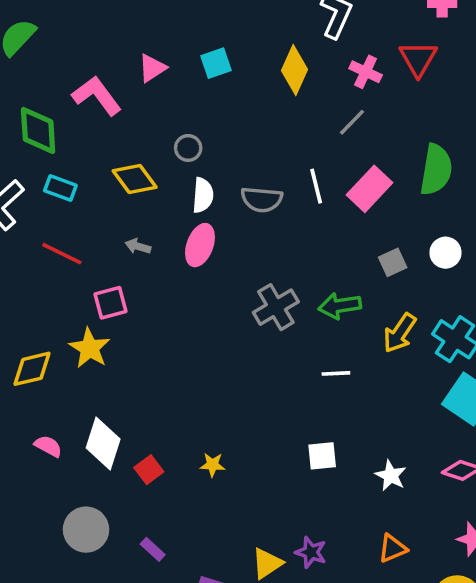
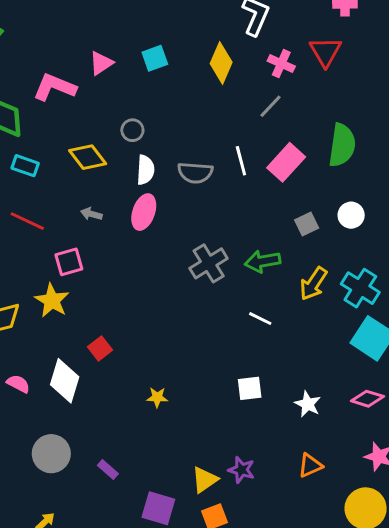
pink L-shape: (97, 96) -> (55, 87), turned -30
white line: (336, 373) -> (260, 319), turned 30
red square: (149, 470) -> (100, 348), moved

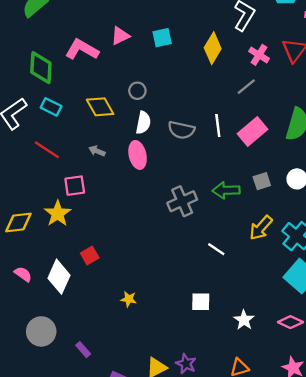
pink ellipse: (144, 212) -> (138, 155), turned -40
green arrow: (263, 261) -> (226, 190), moved

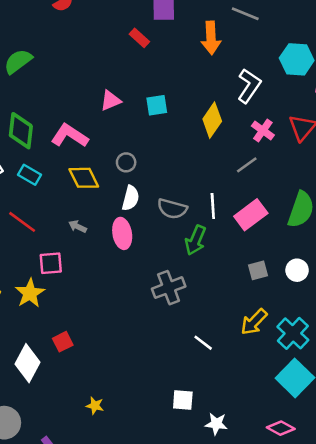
pink L-shape: (82, 50) -> (70, 136), moved
green arrow: (226, 190) -> (195, 240), moved, turned -68
yellow star: (129, 299) -> (95, 406), moved
white star: (244, 320) -> (216, 424), moved, turned -30

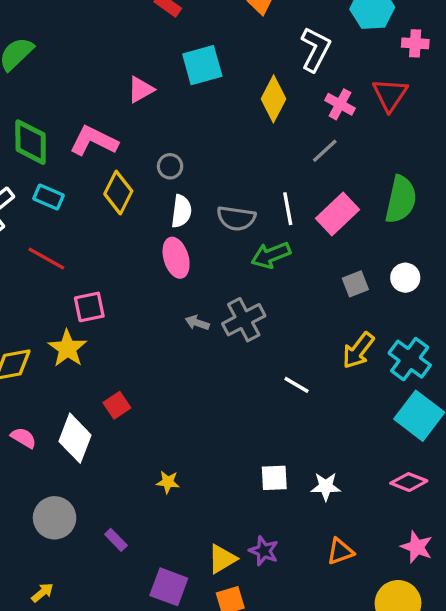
cyan square: (157, 105) -> (202, 65), moved, size x1.4
yellow diamond: (84, 178) -> (118, 193), turned 60
gray arrow: (78, 226) -> (197, 323), moved
green arrow: (195, 240) -> (271, 255), turned 52
white square: (183, 400) -> (274, 478), moved

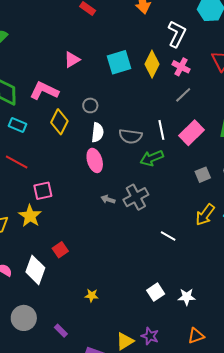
cyan square: (202, 65) -> (119, 62), moved
pink cross: (340, 104) -> (181, 67), moved
white square: (274, 478) -> (156, 292), turned -30

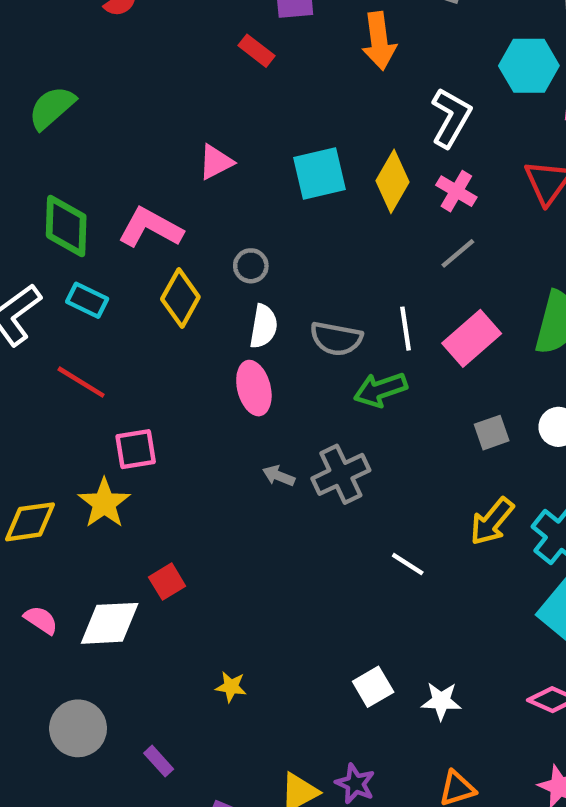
white diamond: (35, 270) -> (110, 623), turned 64

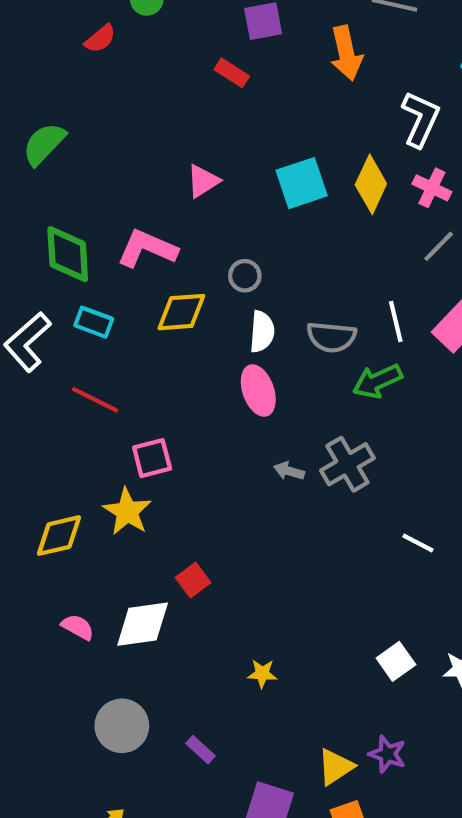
yellow diamond: (180, 298) -> (181, 312), turned 62

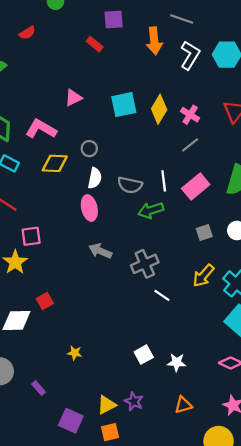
red semicircle: (100, 39) -> (27, 33), moved
white L-shape: (420, 119) -> (190, 55), moved
gray cross: (347, 464) -> (145, 264), moved
gray arrow: (289, 471) -> (100, 251), size x1.5

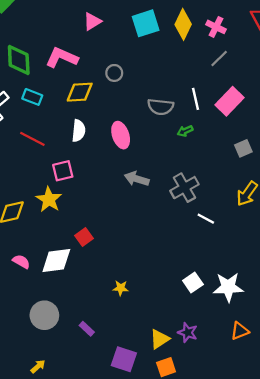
white semicircle: (95, 178) -> (79, 131), moved
green arrow: (151, 210) -> (185, 131), size x0.6
white star: (177, 362) -> (228, 287), size x1.5

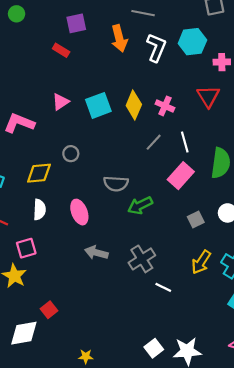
pink triangle: (92, 21) -> (61, 102), moved
pink L-shape: (62, 58) -> (19, 123), moved
gray line: (219, 59) -> (154, 142), moved
white line: (195, 99) -> (185, 142), moved
green arrow: (185, 131) -> (140, 205), size x1.6

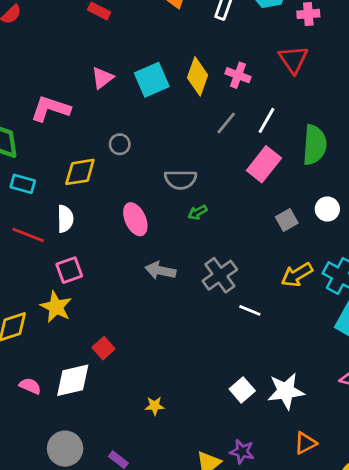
white line: (185, 142) -> (266, 120), turned 48
green arrow: (140, 205) -> (197, 212), moved, size x0.6
white semicircle: (39, 210) -> (65, 219), moved
yellow arrow: (201, 262) -> (297, 275), turned 30

